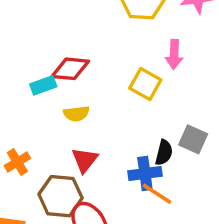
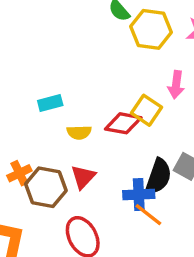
red diamond: (70, 69) -> (123, 123), moved
black semicircle: (164, 153) -> (158, 176), size x1.5
brown hexagon: (60, 196) -> (46, 187), moved

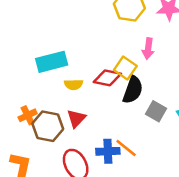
cyan rectangle: (50, 103) -> (52, 62), size x1.6
black semicircle: (158, 176) -> (133, 90), moved
blue cross: (139, 195) -> (108, 151), moved

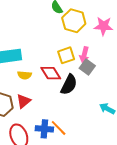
yellow square: (125, 68) -> (66, 55), moved, turned 30
red diamond: (107, 78) -> (51, 73), turned 40
gray square: (156, 111) -> (87, 67), moved

